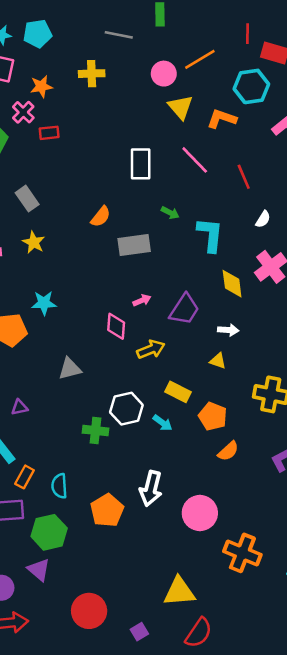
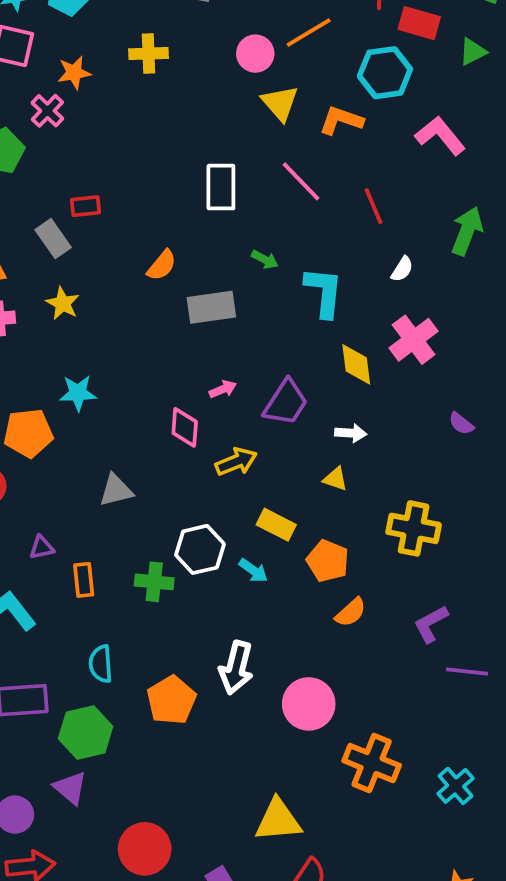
red rectangle: (49, 133) -> (86, 206), moved
orange rectangle: (25, 477) -> (84, 580), moved, turned -35

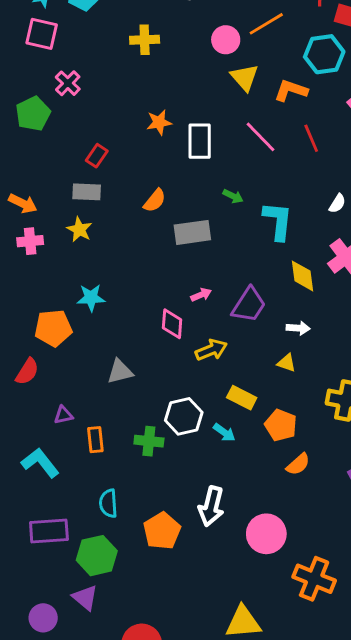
orange star: (74, 73) -> (159, 122), moved
red rectangle: (86, 206) -> (97, 156), turned -50
red line: (374, 206) -> (311, 138), moved
gray rectangle: (53, 239) -> (87, 192), moved, turned -52

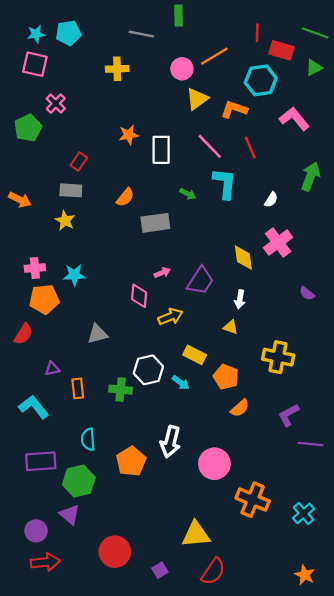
yellow triangle: (245, 77) -> (197, 99), turned 35
cyan L-shape: (278, 221) -> (225, 183), moved
pink cross: (30, 241) -> (35, 268), moved
white arrow: (298, 328) -> (240, 299), turned 96

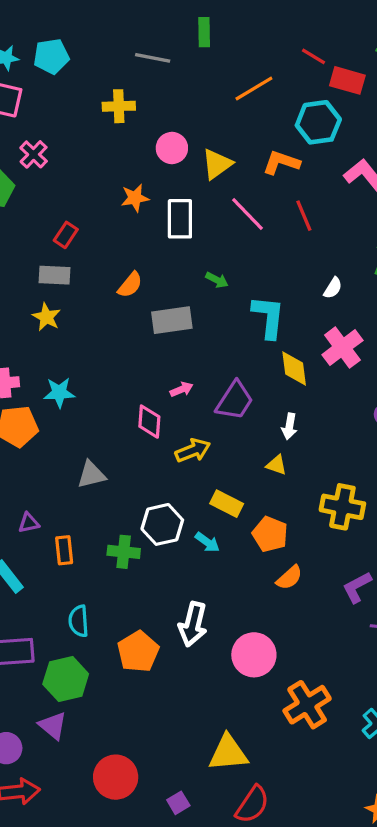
red line: (257, 33) -> (313, 56), turned -60
pink circle: (182, 69) -> (172, 148), moved
yellow triangle: (197, 99) -> (217, 164), moved
cyan L-shape: (225, 183) -> (268, 317), moved
orange cross: (253, 500) -> (307, 705), turned 36

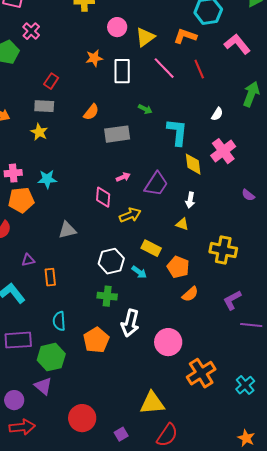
green cross: (124, 552) -> (107, 296), moved

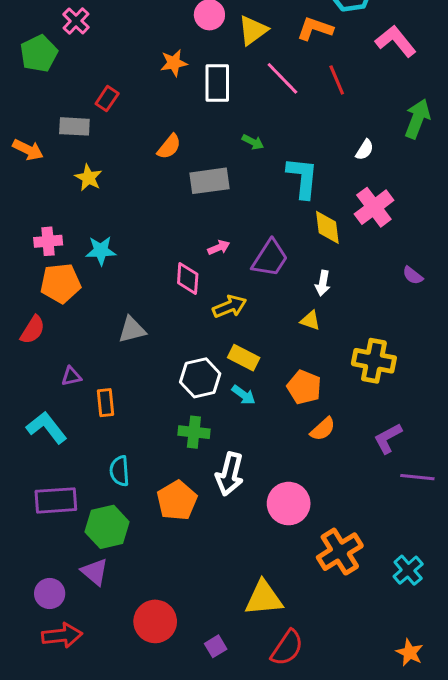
gray rectangle: (44, 106) -> (74, 126), moved
yellow rectangle: (151, 248) -> (244, 358), moved

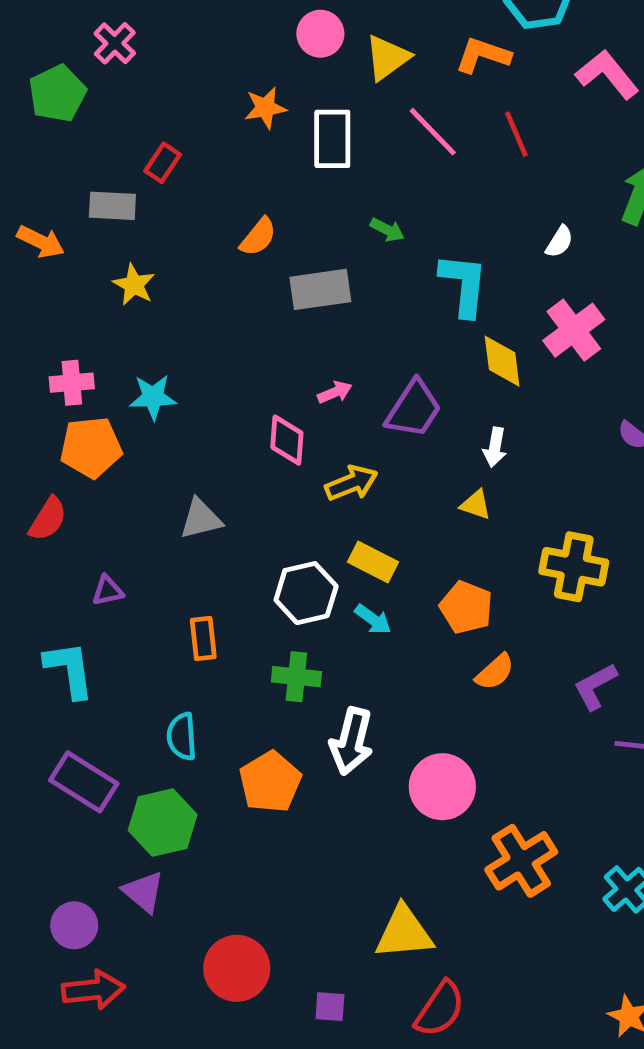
orange rectangle: (106, 403) -> (203, 638), moved
cyan L-shape: (47, 427) -> (69, 670), turned 30
purple rectangle: (56, 500) -> (84, 782), turned 36
purple square: (216, 646) -> (330, 1007), turned 35

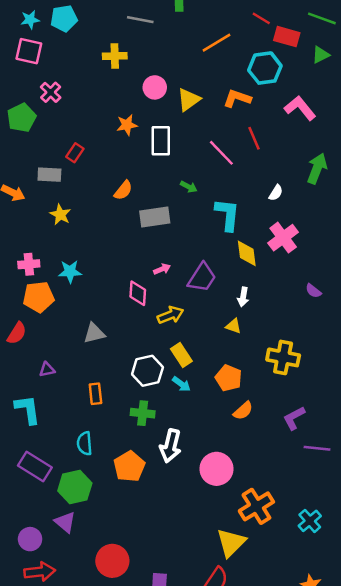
pink line: (433, 132) -> (221, 153), moved
yellow rectangle: (373, 562) -> (181, 355), turned 30
yellow triangle: (404, 932) -> (231, 543), moved, turned -40

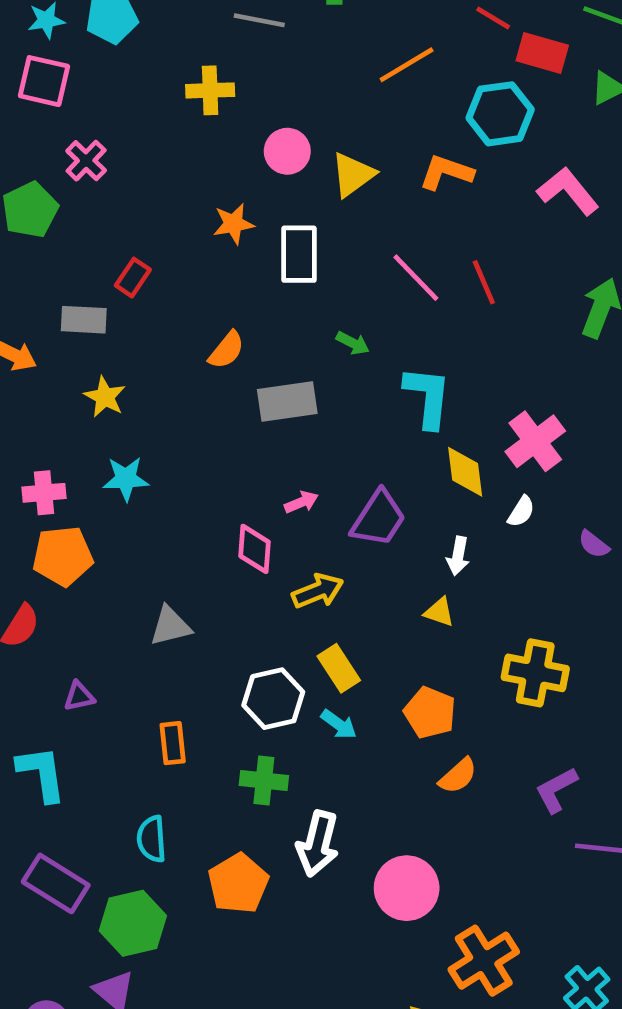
red line: (254, 138) -> (484, 282), moved
white semicircle: (276, 193) -> (521, 511), moved
cyan star: (70, 271) -> (126, 479), moved

